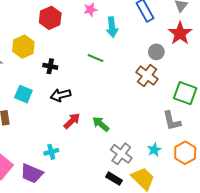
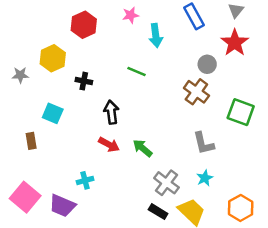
black arrow: (61, 95) -> (111, 112), moved, turned 96
red arrow: (72, 121) -> (109, 144), turned 72
gray L-shape: (172, 121) -> (204, 143), moved
orange hexagon: (185, 153) -> (241, 208), moved

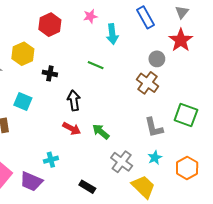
green square: (241, 112) -> (186, 115), moved
orange hexagon: (241, 208) -> (187, 168), moved
black rectangle: (158, 212) -> (87, 187), moved

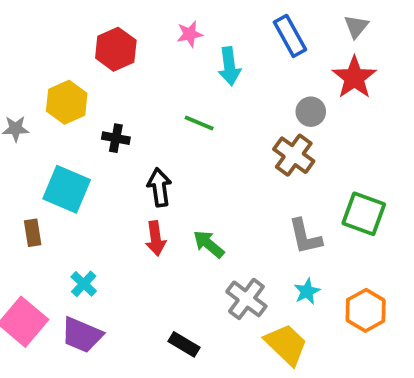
cyan square: (23, 102) -> (67, 189), size x1.4
red arrow: (72, 129) -> (156, 238), turned 54
cyan cross: (51, 160) -> (84, 284), moved, turned -32

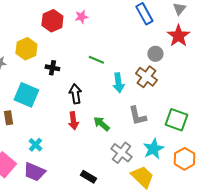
pink star: (190, 34) -> (81, 17), moved
cyan arrow: (229, 66) -> (118, 83), moved
green square: (364, 214) -> (176, 120), moved
gray L-shape: (305, 237) -> (137, 116), moved
cyan star: (307, 291) -> (153, 149), size x1.5

